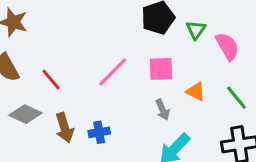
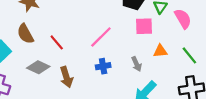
pink square: (161, 69) -> (144, 26), moved
orange triangle: (196, 92) -> (160, 51), turned -32
blue cross: (99, 132) -> (103, 66), moved

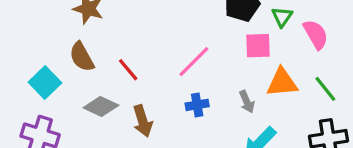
orange triangle: (160, 51) -> (282, 82), size x1.5

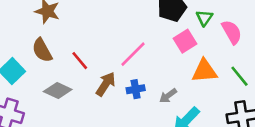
pink square: (258, 46) -> (185, 41), turned -30
gray arrow: (247, 102) -> (168, 96), moved, turned 78
brown arrow: (143, 121) -> (106, 84), moved, turned -130

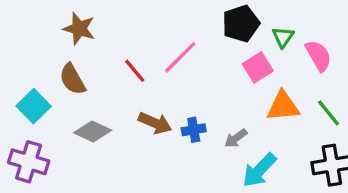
pink line: (133, 54) -> (180, 57), moved
red line: (80, 61) -> (135, 71), moved
brown arrow: (106, 84) -> (155, 123), turned 80

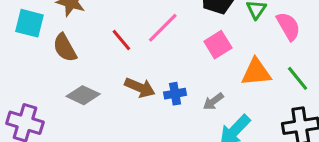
pink square: (258, 67) -> (218, 45), moved
cyan square: (34, 106) -> (30, 23), moved, turned -32

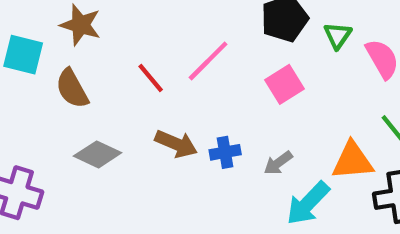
orange triangle: (256, 72) -> (353, 161), moved

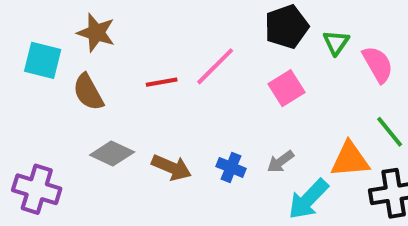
red line: (151, 78) -> (162, 82), turned -60
brown arrow: (176, 144) -> (172, 167), moved
blue cross: (225, 152) -> (231, 167), moved, turned 32

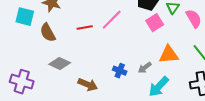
pink square: (287, 88) -> (155, 23), moved
orange triangle: (350, 160) -> (169, 55), moved
brown arrow: (172, 167) -> (88, 85), moved

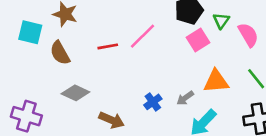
blue cross: (120, 71) -> (153, 102), turned 32

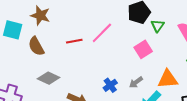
green triangle: (221, 21) -> (157, 26), moved
pink square: (198, 40) -> (143, 49), moved
orange triangle: (216, 81) -> (168, 79), moved

